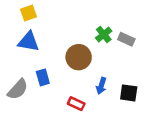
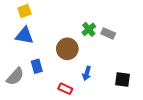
black square: (129, 93) -> (122, 79), moved

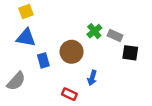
blue rectangle: (37, 66) -> (43, 60), moved
black square: (122, 79) -> (130, 53), moved

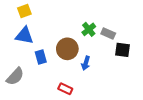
blue arrow: (92, 78) -> (86, 63), moved

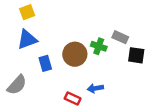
green cross: (89, 29) -> (99, 46), moved, turned -32
blue triangle: (24, 36) -> (27, 39), turned -30
blue arrow: (86, 63) -> (95, 88), moved, turned 64

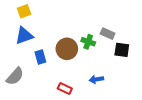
blue arrow: (95, 88) -> (96, 79), moved

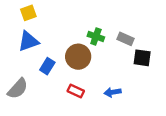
green cross: (88, 42) -> (96, 37), moved
blue rectangle: (40, 57) -> (47, 66), turned 48
red rectangle: (65, 89) -> (76, 91), moved

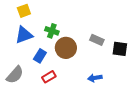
green cross: (96, 37) -> (52, 31), moved
gray rectangle: (126, 39) -> (97, 40), moved
red rectangle: (76, 91) -> (49, 77), moved, turned -56

